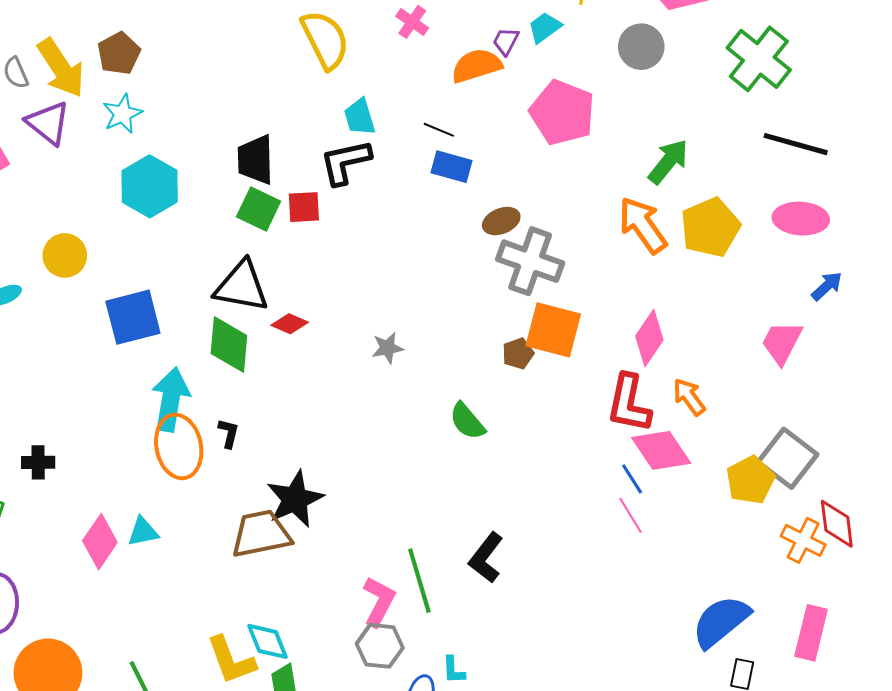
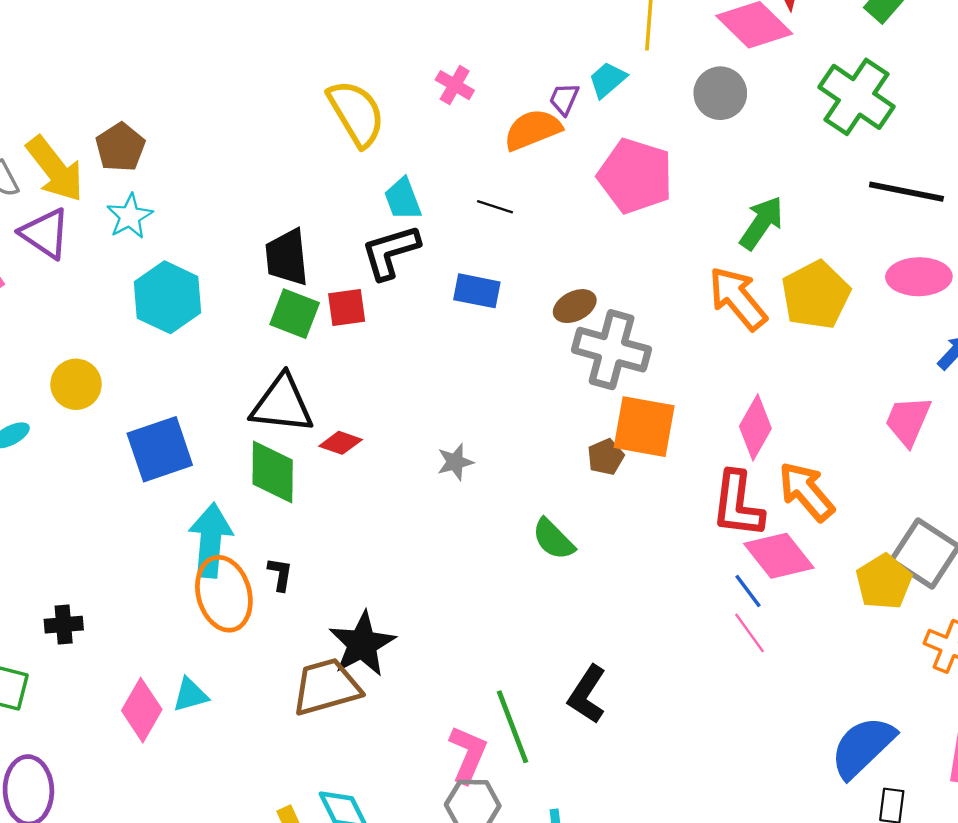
blue rectangle: (452, 167) -> (477, 291), moved
orange arrow: (689, 397) -> (806, 492), size x1.4

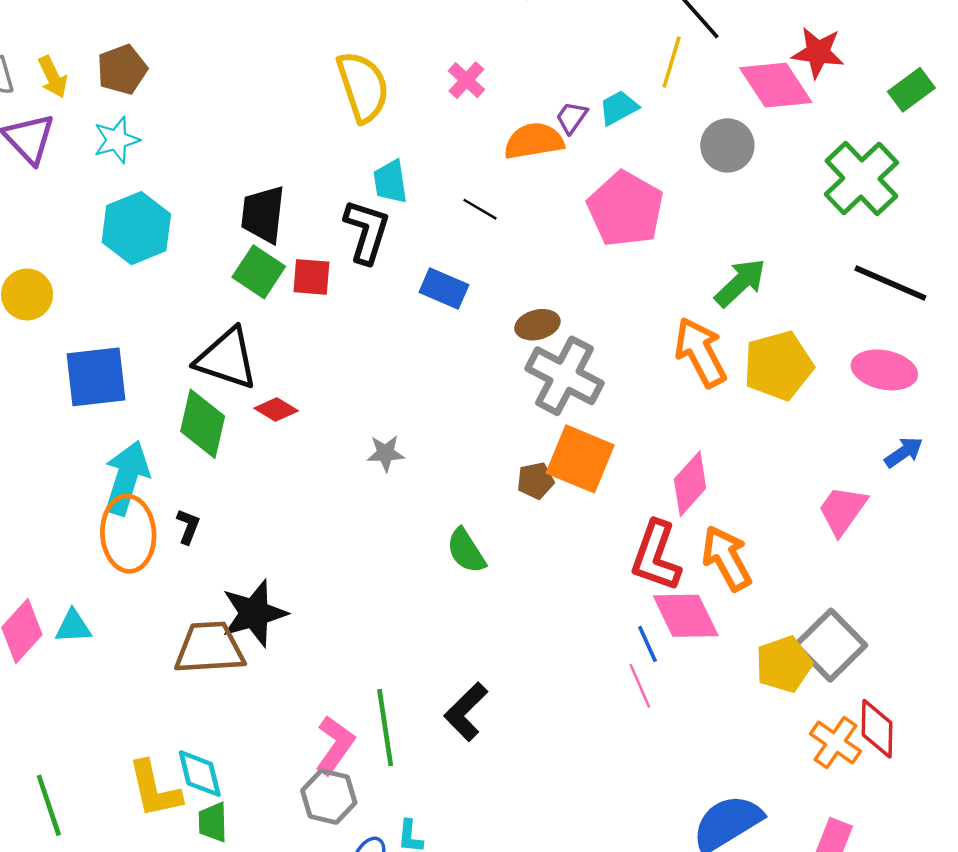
yellow arrow: (55, 169) -> (53, 77), size x0.6
black L-shape: (390, 252) -> (367, 231), turned 112

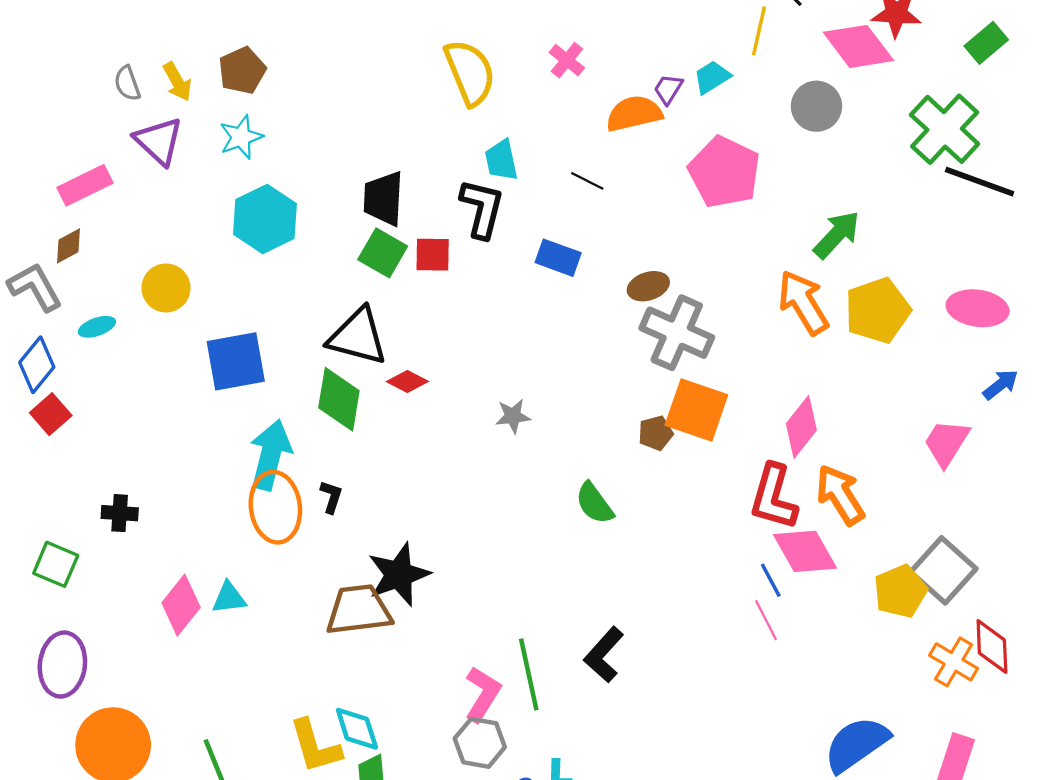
black line: (890, 283) -> (980, 182), moved

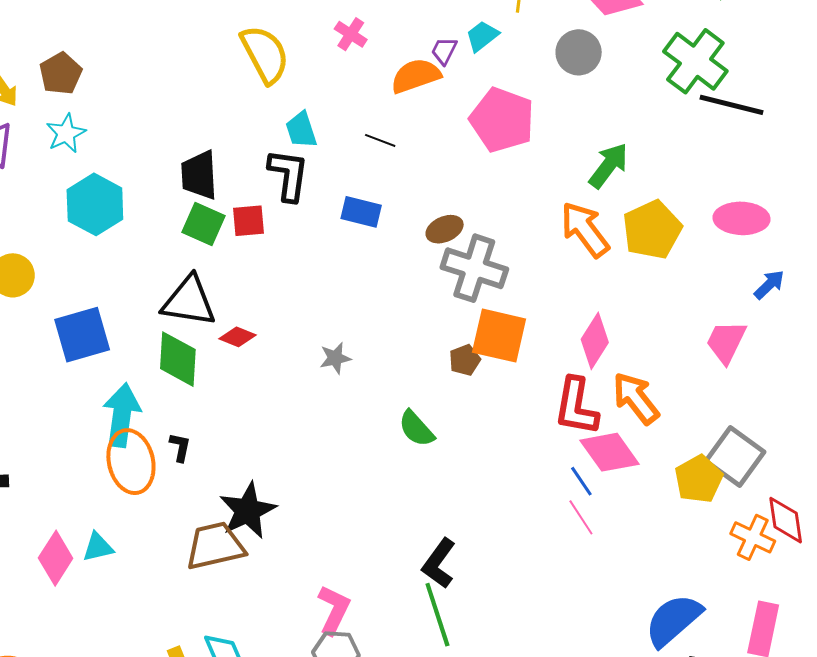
green line: (529, 674) -> (437, 615), moved

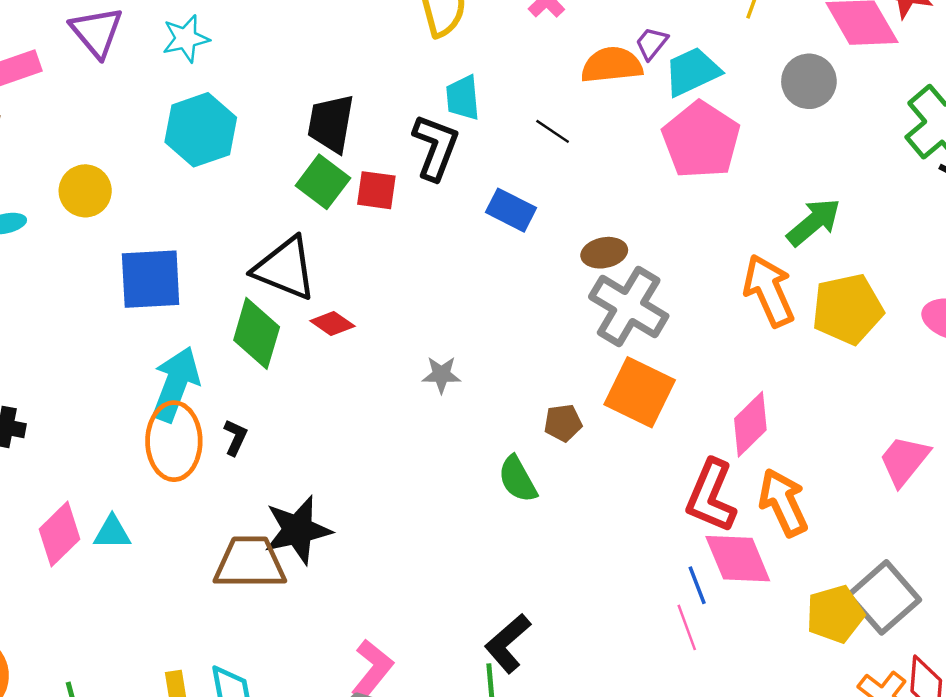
cyan trapezoid: (482, 36) -> (692, 72), moved, size x1.4
brown pentagon: (465, 360) -> (563, 423), moved

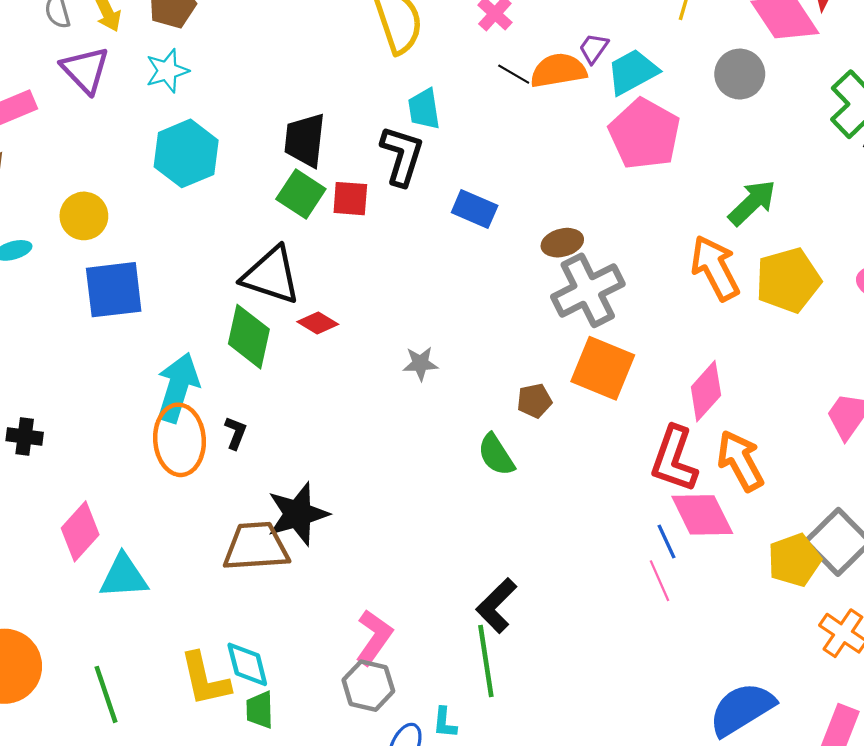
black line: (553, 131) -> (514, 74), moved
blue square: (151, 279) -> (114, 290), moved
gray cross: (629, 306) -> (588, 290), turned 36
cyan triangle: (112, 533) -> (124, 576), moved, size x1.4

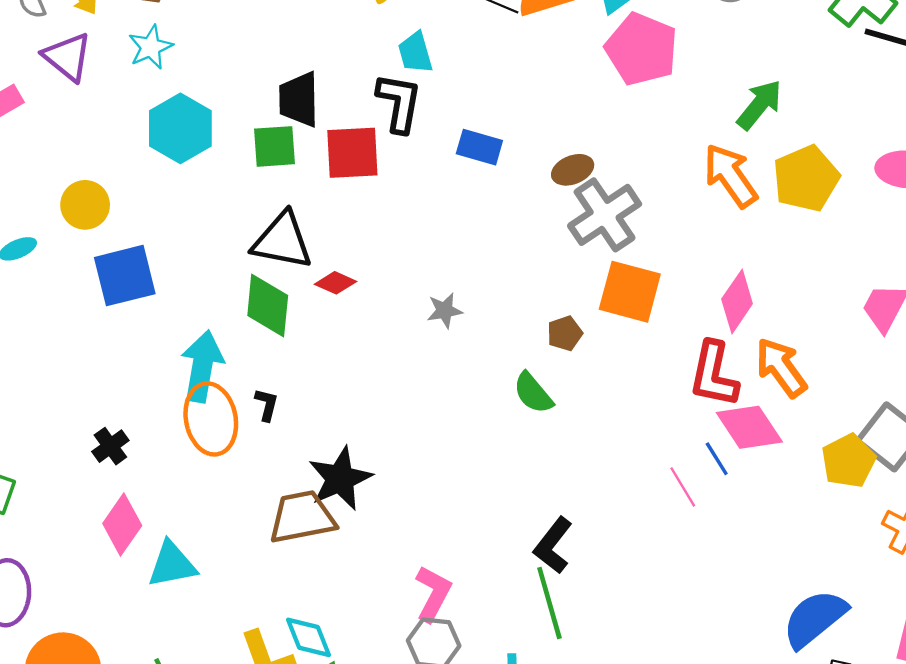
green square: (301, 194) -> (274, 146), moved, turned -30
red square: (350, 199) -> (352, 153), size x1.5
black cross: (25, 437) -> (110, 446), moved, turned -36
pink line: (659, 581) -> (683, 487), moved

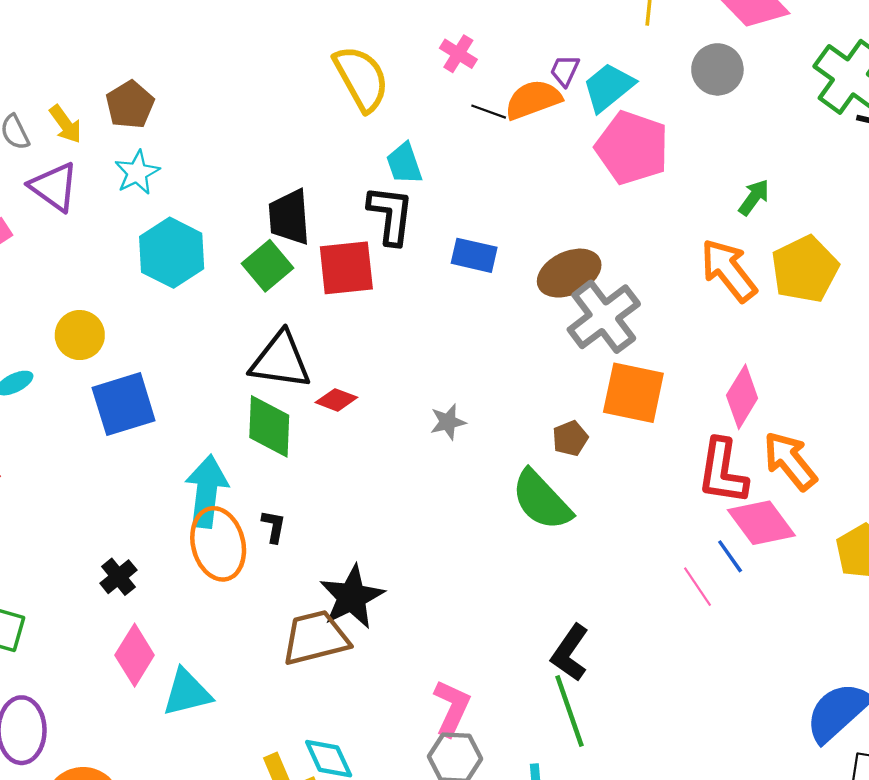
green arrow: (759, 105) -> (754, 197), size x0.7
green square: (274, 146) -> (267, 266), turned -33
brown ellipse: (573, 170) -> (569, 273), size x1.5
green semicircle: (533, 393) -> (542, 500), size x1.5

